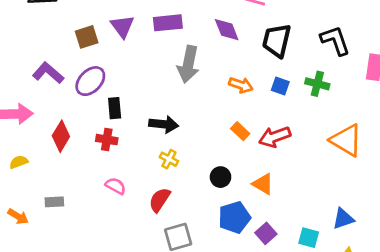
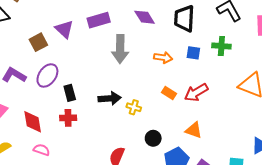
red diamond: (61, 136) -> (33, 122), turned -30
yellow cross: (169, 159) -> (134, 107), moved
black circle: (220, 177) -> (153, 138), moved
pink semicircle: (116, 186) -> (42, 150), moved

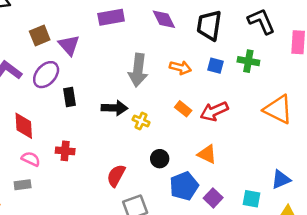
purple triangle: (64, 29) -> (69, 45), moved
gray arrow: (120, 49) -> (138, 70), moved
red cross: (68, 118) -> (65, 151), moved

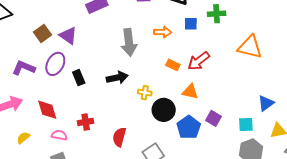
yellow cross: (141, 121) -> (145, 93), moved
orange triangle: (207, 154) -> (190, 92), moved
black circle: (160, 159) -> (164, 110), size x1.5
red semicircle: (116, 176) -> (119, 137), moved
purple square: (213, 198) -> (214, 118), moved

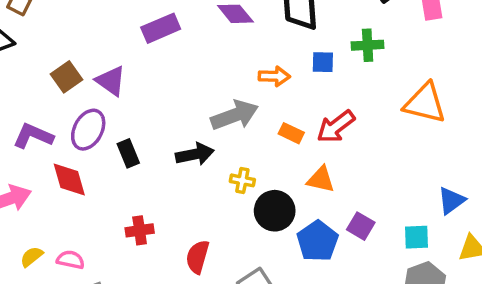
gray arrow: (129, 42) -> (235, 115), moved, turned -104
red diamond: (47, 110) -> (69, 180), moved
pink semicircle: (59, 135) -> (70, 260), moved

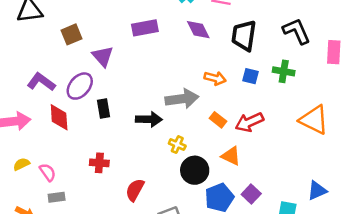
brown square: (66, 77) -> (72, 34), moved
pink semicircle: (70, 260) -> (48, 172), turned 30

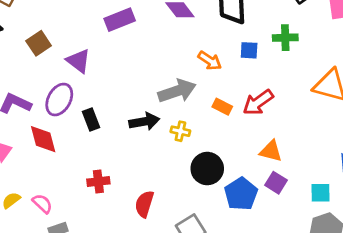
orange arrow: (215, 78) -> (210, 61), turned 30
yellow cross: (177, 145) -> (180, 131), moved
orange triangle: (231, 156) -> (271, 151), moved

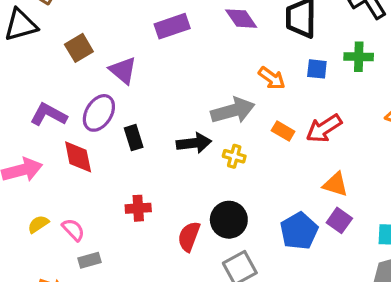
black circle: (207, 169) -> (229, 220), moved

